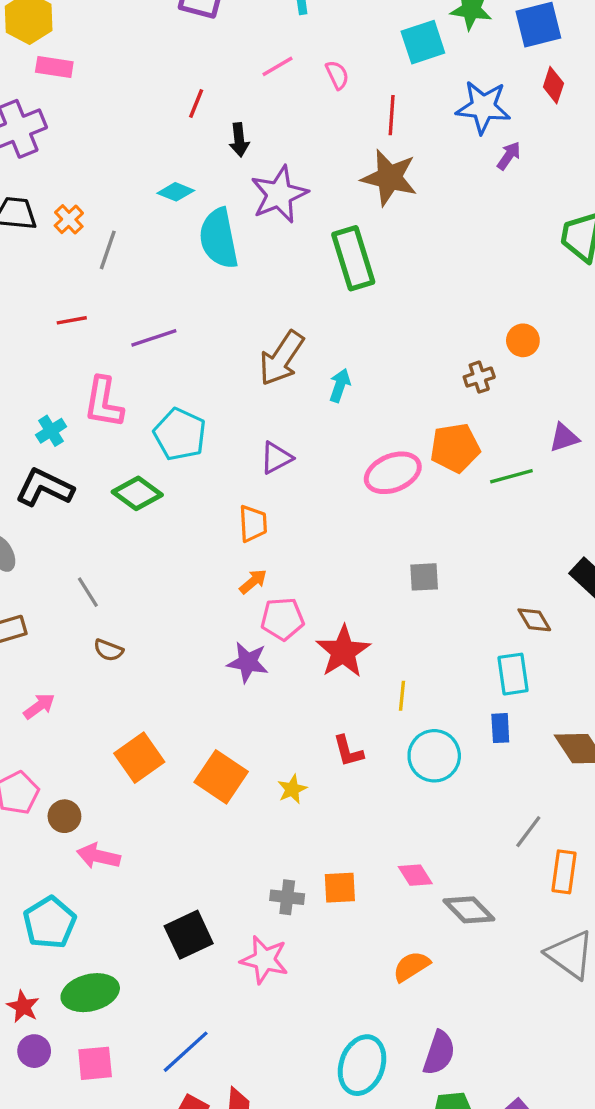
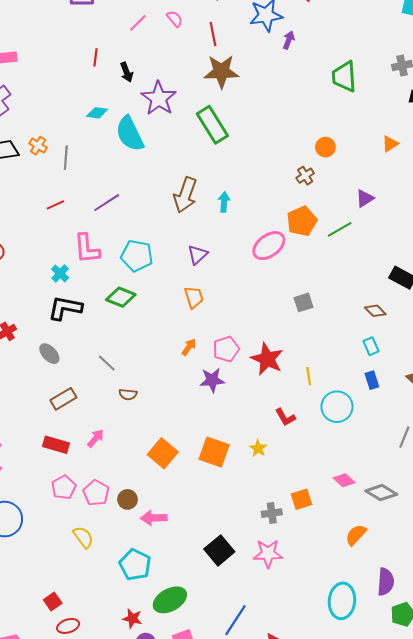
orange arrow: (253, 581) -> (189, 347), moved
cyan rectangle: (513, 674) -> (371, 346), size x0.7

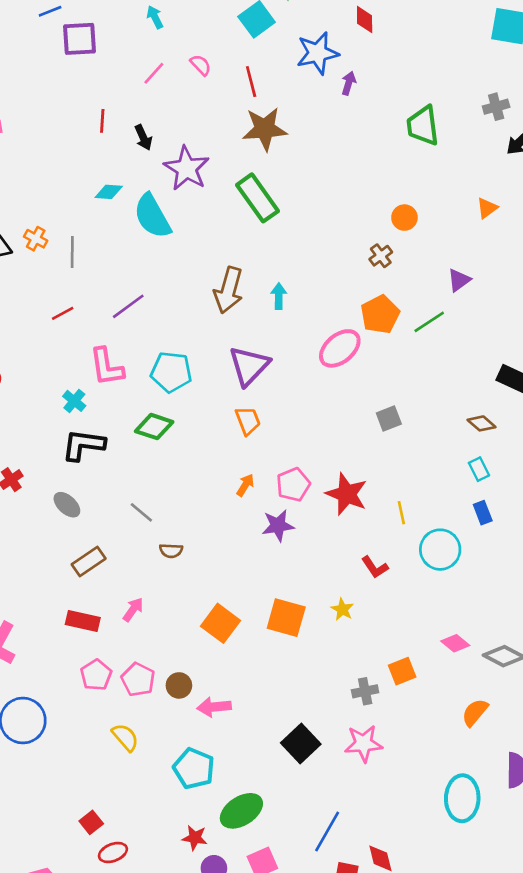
purple triangle: (198, 255) -> (249, 366), size x1.6

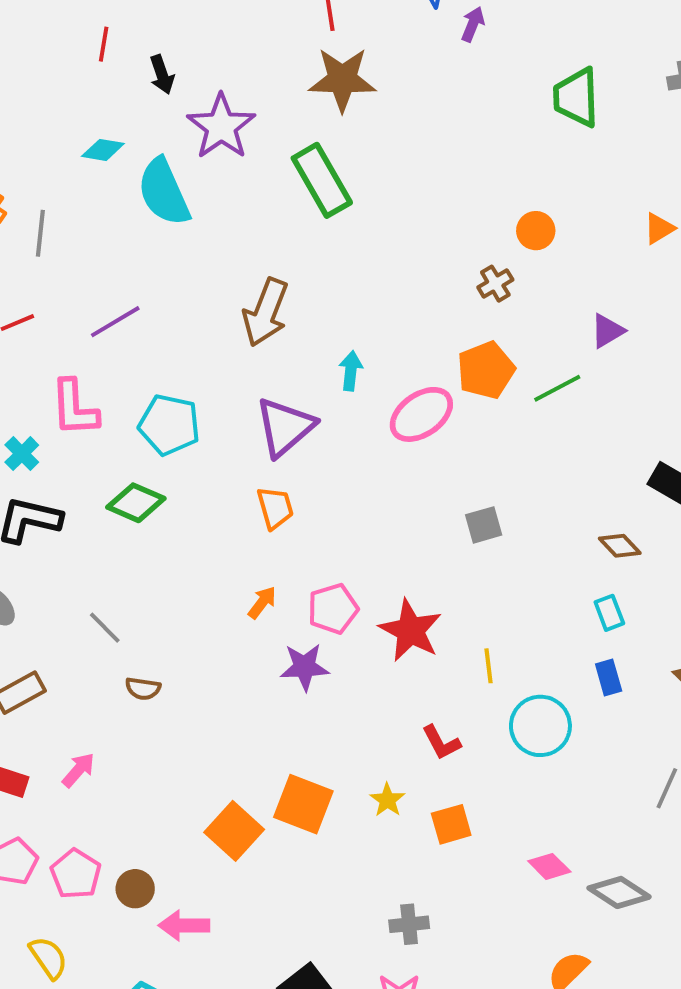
cyan arrow: (279, 296) -> (351, 371), moved
orange square: (220, 623) -> (234, 831), moved
orange square: (402, 671) -> (451, 824), moved

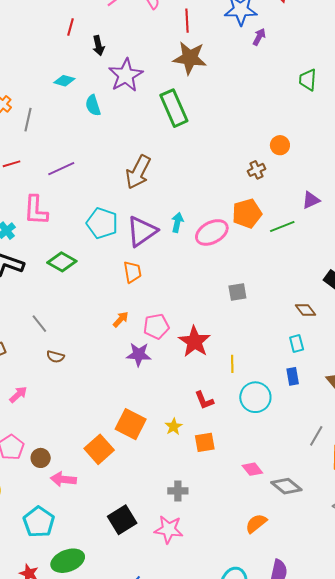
green trapezoid: (576, 97) -> (308, 80), size x0.7
cyan semicircle: (164, 192) -> (93, 105), size x0.6
cyan arrow: (351, 371) -> (177, 222), moved
cyan pentagon: (169, 425) -> (102, 223), moved
orange square: (234, 831) -> (99, 449), moved

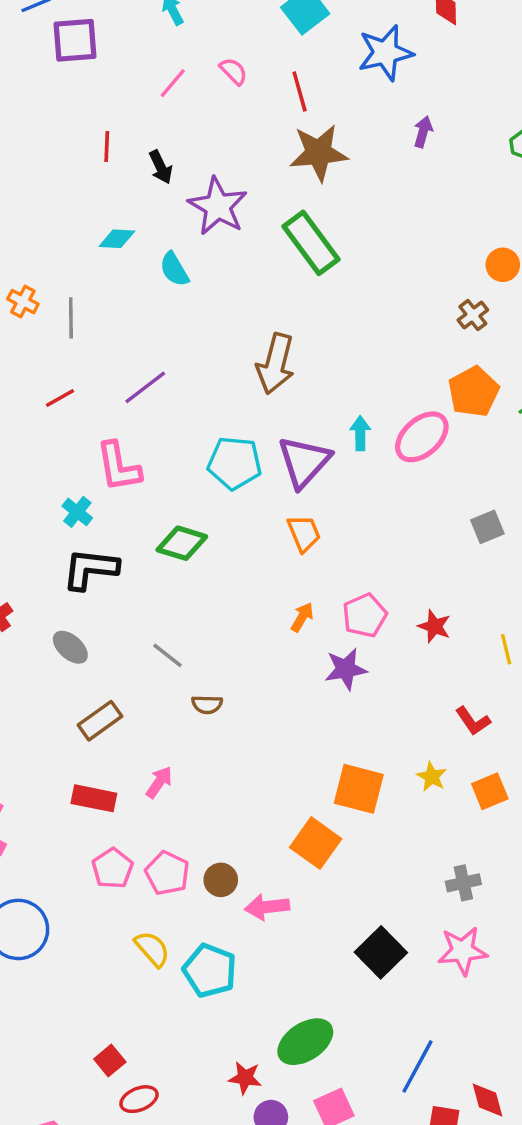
purple arrow: (259, 37) -> (423, 132), moved
red star: (195, 342) -> (434, 626), size x0.6
cyan pentagon: (39, 522) -> (210, 971), moved

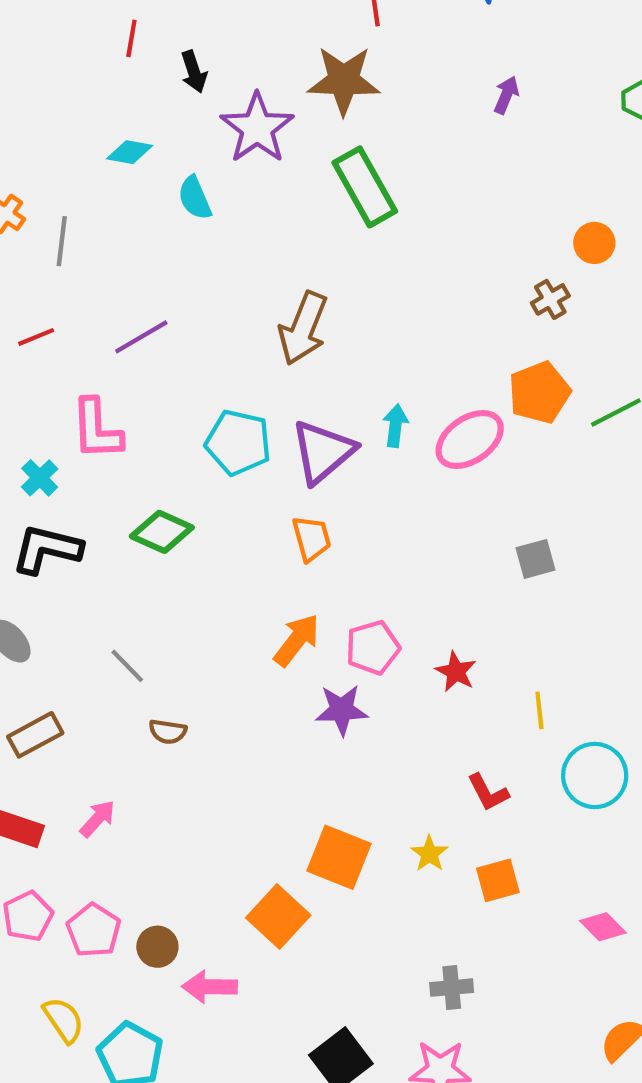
purple arrow: (423, 132) -> (506, 95), moved
brown star: (319, 153) -> (344, 80), moved
orange arrow: (302, 617) -> (297, 640), size x1.5

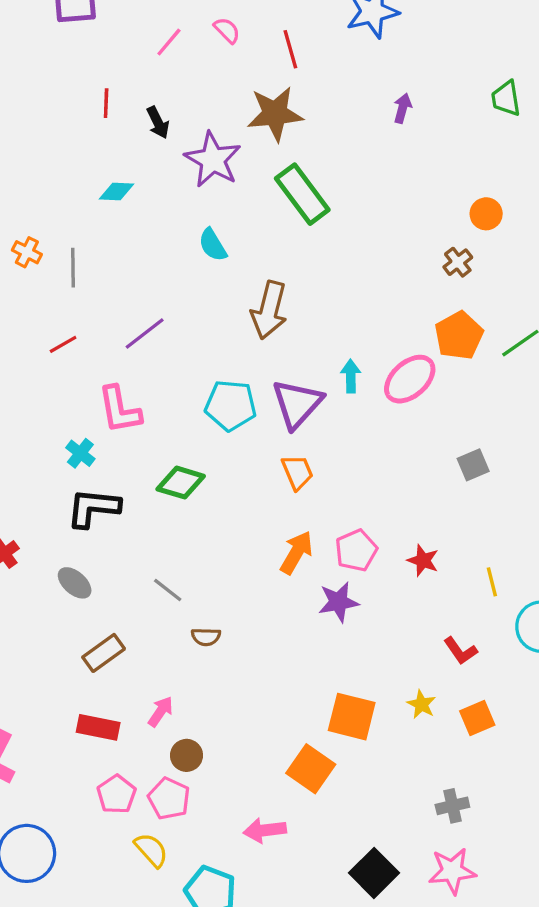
cyan semicircle: (195, 198) -> (213, 245), moved
brown circle: (157, 947) -> (187, 755), moved
yellow semicircle: (64, 1020) -> (151, 850), moved

